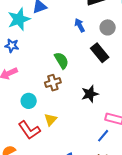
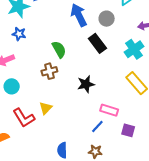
blue arrow: (80, 25) -> (79, 15), size x1.6
blue star: (12, 46) -> (19, 34), moved
cyan circle: (29, 101) -> (12, 86), moved

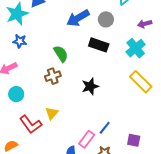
blue arrow: (79, 15) -> (78, 18), turned -90
black rectangle: (97, 43) -> (99, 45), turned -30
pink rectangle: (109, 110) -> (87, 139), moved, turned -66
purple square: (128, 130) -> (134, 140), moved

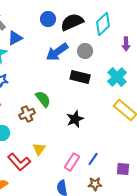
purple arrow: (145, 24) -> (126, 44), moved, turned -72
green semicircle: (61, 54) -> (43, 99), moved
brown cross: (53, 76) -> (27, 114), moved
pink rectangle: (87, 139) -> (72, 162), moved

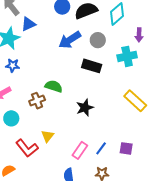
cyan cross: (117, 77) -> (127, 56), moved, turned 30
green semicircle: (43, 99) -> (54, 86), turned -36
purple square: (123, 169) -> (126, 148), moved

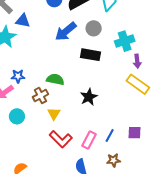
blue triangle: (28, 24) -> (23, 21), turned 42
purple arrow: (139, 35) -> (137, 61), moved
blue star: (13, 65) -> (18, 76), moved
yellow triangle: (48, 136) -> (54, 114), moved
red L-shape: (27, 148) -> (61, 139), moved

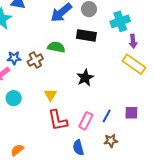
green semicircle: (55, 79) -> (56, 47), moved
brown cross: (40, 96) -> (35, 60), moved
red L-shape: (61, 139) -> (58, 120), turned 35

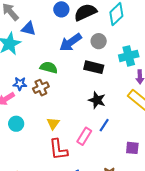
green semicircle: (56, 47) -> (49, 68), moved
black star: (85, 78) -> (97, 100), moved, turned -30
blue line: (107, 116) -> (104, 125), moved
pink rectangle: (86, 121) -> (84, 136), moved

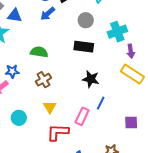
blue arrow: (71, 42) -> (48, 14), moved, size x0.7
brown cross: (41, 88) -> (43, 80), moved
cyan circle: (16, 124) -> (19, 118), moved
red L-shape: (58, 149) -> (58, 132), turned 105

